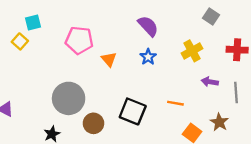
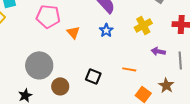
black square: (133, 111) -> (93, 76), size x0.7

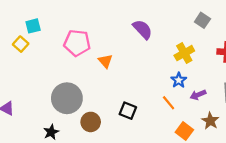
blue star: (106, 30) -> (179, 80), moved
purple arrow: (158, 51) -> (198, 95), moved, turned -32
orange line: (129, 69) -> (169, 103), turned 40

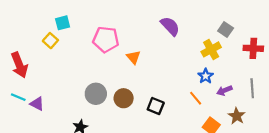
gray square: (202, 20) -> (226, 29), moved
gray circle: (67, 98) -> (96, 94), size x0.7
brown circle: (91, 122) -> (124, 98), moved

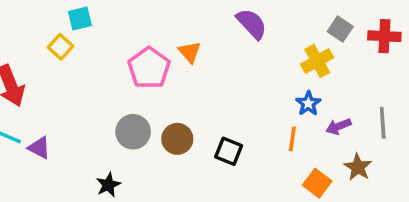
pink pentagon: (106, 39) -> (149, 68), moved, turned 30
red cross: (253, 48) -> (384, 36), moved
orange triangle: (134, 57) -> (190, 52), moved
orange line: (196, 98) -> (292, 139), turned 48

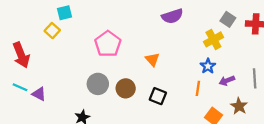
purple semicircle: (252, 24) -> (172, 16), turned 115
orange triangle: (190, 52) -> (152, 59), moved

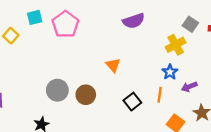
cyan square: (64, 13) -> (35, 17), moved
pink pentagon: (108, 44) -> (65, 24), moved
black square: (158, 96) -> (132, 102), moved, turned 30

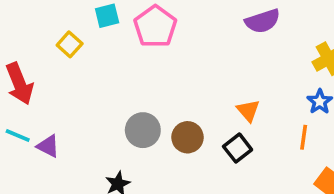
orange triangle: (113, 65) -> (248, 110), moved
black square: (132, 102) -> (238, 148), moved

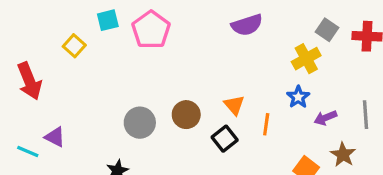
cyan line: (18, 135) -> (28, 151), moved
brown circle: (188, 137) -> (186, 115), moved
orange line: (304, 137) -> (266, 124), moved

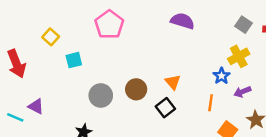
cyan square: (108, 20) -> (74, 60), moved
purple semicircle: (247, 25) -> (183, 21), turned -145
yellow cross: (306, 59) -> (239, 56), moved
orange line: (266, 124) -> (211, 103), moved

